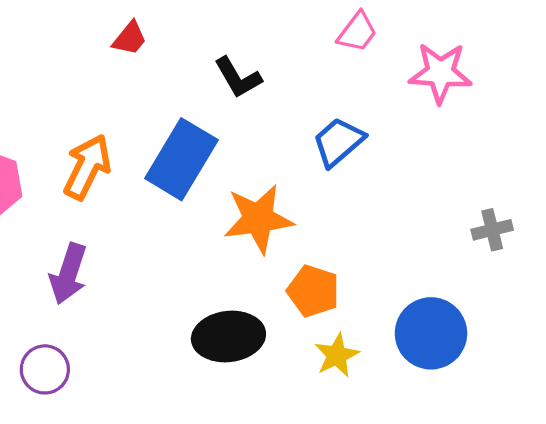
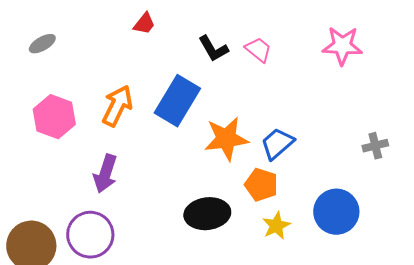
pink trapezoid: (357, 32) -> (258, 50), moved, turned -88
blue trapezoid: (338, 142) -> (277, 144), moved
purple circle: (45, 369) -> (90, 235), size x1.5

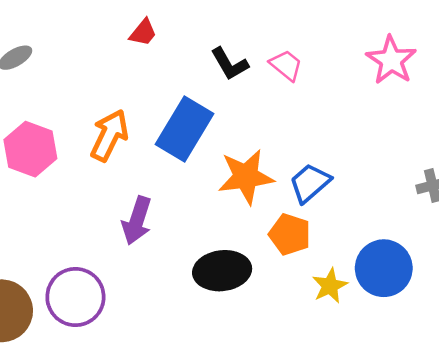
pink star: (342, 46) -> (391, 60), turned 30
purple arrow: (105, 174) -> (137, 221), moved
yellow star: (276, 226) -> (330, 286), moved

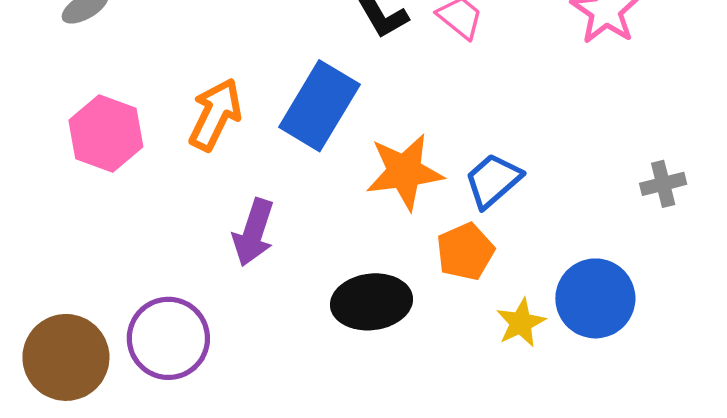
orange pentagon: (290, 234) -> (465, 252), turned 30

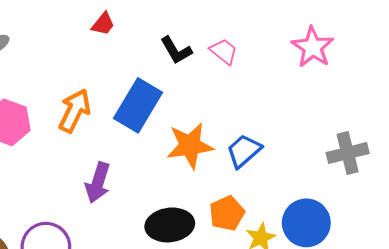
gray cross: (663, 184) -> (348, 153), size x1.5
orange pentagon: (465, 252) -> (227, 213), moved

